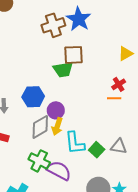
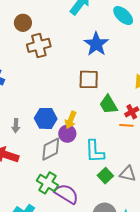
brown cross: (53, 25) -> (39, 45), moved
green trapezoid: (63, 70) -> (108, 105), moved, turned 65
yellow arrow: (57, 126) -> (71, 120), moved
cyan L-shape: (75, 143) -> (95, 151), moved

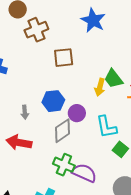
brown square: (89, 79) -> (64, 58), moved
yellow arrow: (71, 120) -> (100, 87), moved

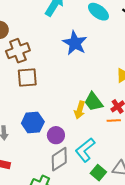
brown square: (64, 58) -> (27, 78), moved
cyan L-shape: (106, 127) -> (85, 150), turned 60
gray diamond: (63, 131) -> (59, 159), moved

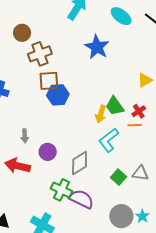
blue hexagon: (33, 122) -> (58, 95), moved
purple circle: (56, 135) -> (48, 152), moved
cyan L-shape: (85, 150) -> (109, 140), moved

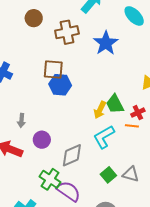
brown cross: (40, 54) -> (67, 32), moved

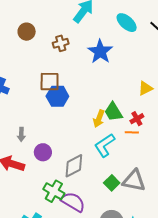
brown cross: (67, 32) -> (61, 43), size x0.7
gray triangle: (131, 174) -> (134, 181), size x1.4

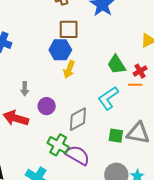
brown square: (50, 82) -> (69, 29), moved
yellow arrow: (99, 119) -> (69, 69), moved
green square: (112, 183) -> (116, 136), turned -35

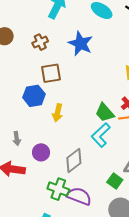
blue hexagon: (60, 50) -> (34, 96), moved
green trapezoid: (116, 65) -> (105, 113), moved
green square: (116, 136) -> (115, 181), moved, turned 35

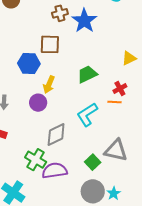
brown cross: (40, 42) -> (60, 13), moved
green trapezoid: (105, 113) -> (87, 74), moved, turned 95
purple circle: (41, 152) -> (38, 103), moved
purple semicircle: (79, 196) -> (55, 171), turned -40

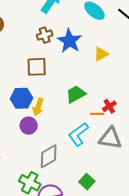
yellow triangle: (129, 58) -> (101, 54), moved
blue hexagon: (29, 64) -> (22, 98), moved
orange line: (115, 102) -> (97, 114), moved
gray triangle: (116, 150) -> (110, 138), moved

